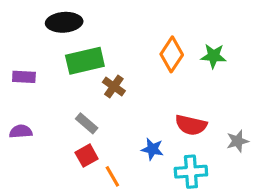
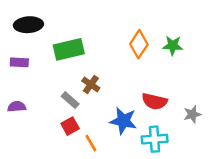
black ellipse: (64, 22) -> (28, 25), moved
brown cross: (114, 87) -> (91, 84), moved
blue star: (152, 149) -> (123, 121), size x1.5

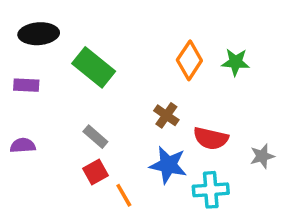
green rectangle: (69, 49) -> (94, 67), turned 52
brown cross: (91, 84) -> (166, 115), moved

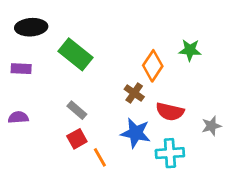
orange diamond: (189, 60) -> (153, 66), moved

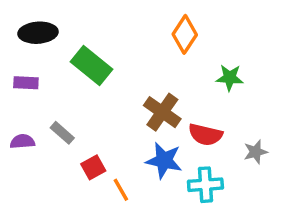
green star: (190, 50) -> (230, 78), moved
orange diamond: (153, 66) -> (185, 34), moved
brown cross: (134, 93) -> (162, 112), size x1.5
gray rectangle: (77, 110) -> (62, 133), moved

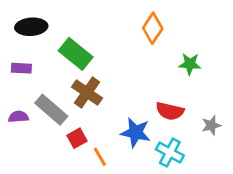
brown cross: (162, 112) -> (87, 92), moved
gray rectangle: (62, 133) -> (51, 110), size x1.6
cyan cross: (205, 185) -> (170, 152), turned 32

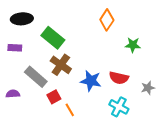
purple semicircle: (18, 117) -> (13, 94), moved
blue star: (136, 132) -> (91, 81), moved

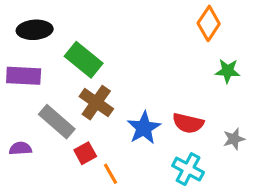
orange diamond: (107, 20) -> (209, 23), moved
green star: (133, 45) -> (228, 71), moved
purple rectangle: (15, 48) -> (24, 76), size x1.5
blue star: (91, 81) -> (144, 128), turned 30

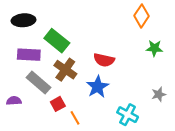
purple rectangle: (24, 76) -> (29, 55), moved
red semicircle: (188, 123) -> (104, 60), moved

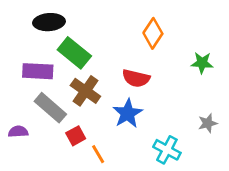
orange diamond: (141, 16) -> (153, 33), moved
black ellipse: (24, 20) -> (49, 22), moved

